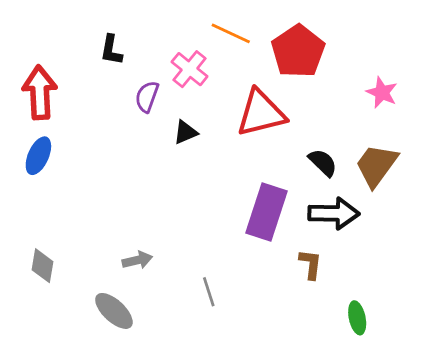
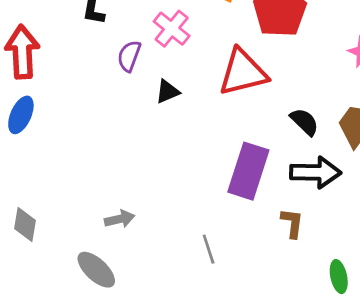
gray line: (209, 292) -> (209, 249), moved

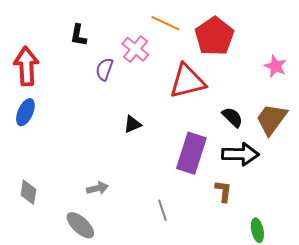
black triangle: (167, 92) -> (132, 124), moved

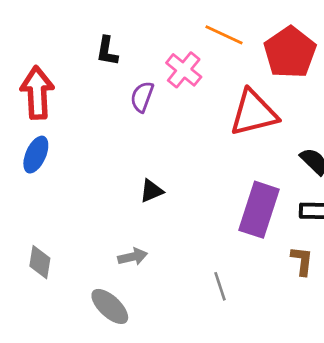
black triangle: (132, 124) -> (151, 191), moved

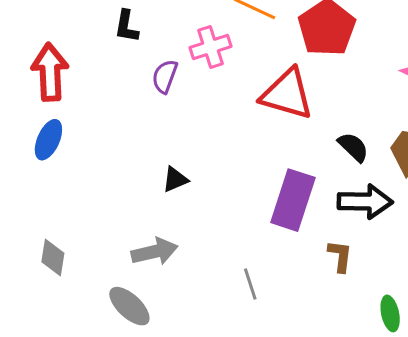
pink cross: (184, 70) -> (210, 47), turned 33
red triangle: (254, 113) -> (287, 94), turned 30
gray arrow: (133, 257) -> (154, 252), size x1.4

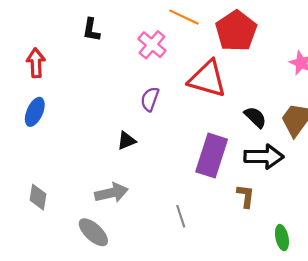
pink cross: (210, 47) -> (152, 45), turned -32
red arrow: (50, 72) -> (36, 63), size x0.7
purple semicircle: (165, 76) -> (150, 99), moved

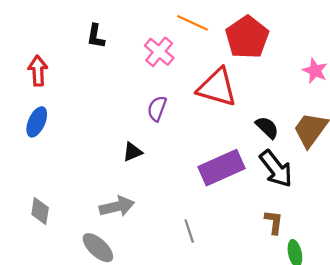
purple rectangle: (212, 156) -> (221, 168), turned 48
black arrow: (264, 157) -> (276, 169), turned 51
brown L-shape: (246, 196) -> (274, 222), moved

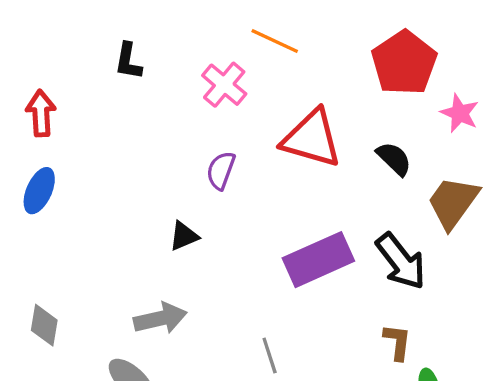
red pentagon: (247, 37) -> (404, 63), moved
black semicircle: (267, 127) -> (394, 159), moved

